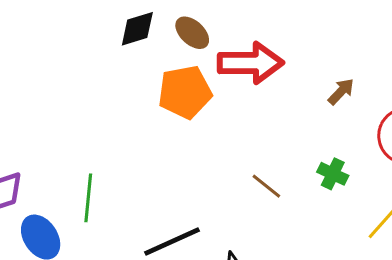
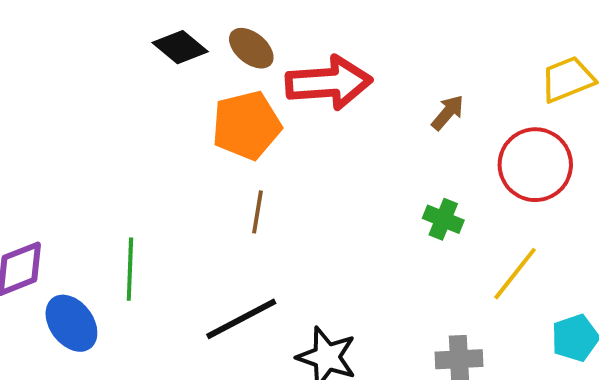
black diamond: (137, 29) -> (180, 47), turned 60
brown line: (266, 186) -> (258, 212), moved, turned 64

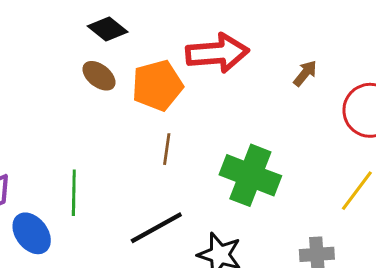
brown ellipse: (251, 48) -> (99, 76), moved
green cross: (443, 219) -> (250, 175), moved, size x2.0

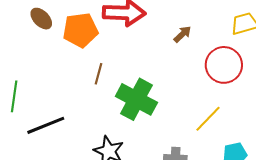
brown line: (167, 149) -> (99, 74), moved
black line: (156, 228) -> (46, 125), moved

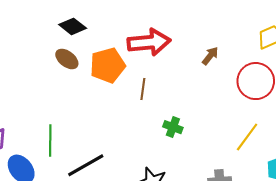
brown line: (99, 74) -> (143, 89), moved
green cross: (136, 99) -> (173, 127), size x0.5

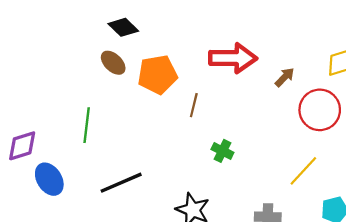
red arrow: (149, 42) -> (233, 58), moved
brown arrow: (210, 56) -> (285, 77), moved
green line: (50, 141) -> (87, 125), moved

